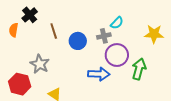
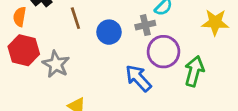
blue arrow: (99, 74) -> (138, 78), turned -135
red hexagon: (20, 84) -> (24, 50), moved

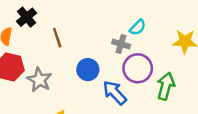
gray cross: (145, 25) -> (121, 44), turned 30
blue circle: (109, 32) -> (88, 70), moved

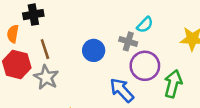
black cross: (27, 17) -> (33, 15), turned 30
brown line: (57, 38) -> (45, 49), moved
blue circle: (88, 70) -> (94, 50), moved

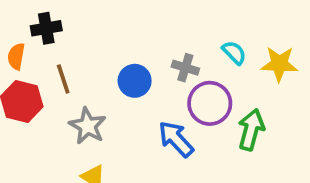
cyan semicircle: (145, 25) -> (234, 53), moved, turned -90
gray star: (46, 77) -> (88, 126), moved

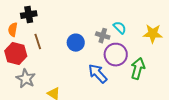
cyan semicircle: (234, 53) -> (120, 28), moved
gray star: (88, 126) -> (26, 79), moved

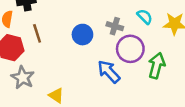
cyan semicircle: (120, 28) -> (145, 17), moved

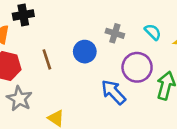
gray cross: (115, 26) -> (115, 33), moved
brown line: (37, 33) -> (47, 59), moved

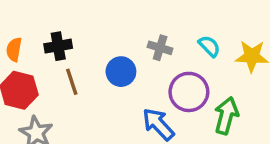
black cross: (23, 15) -> (58, 46), moved

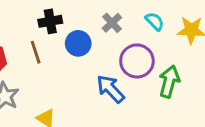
black cross: (58, 46) -> (50, 21), moved
gray cross: (160, 48) -> (112, 23), turned 30

